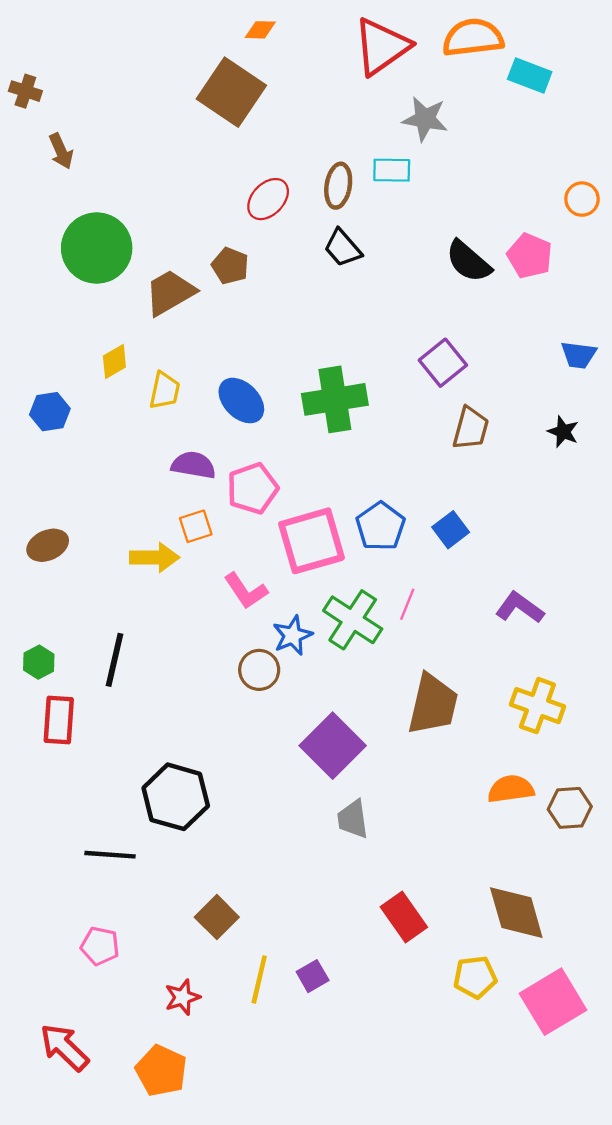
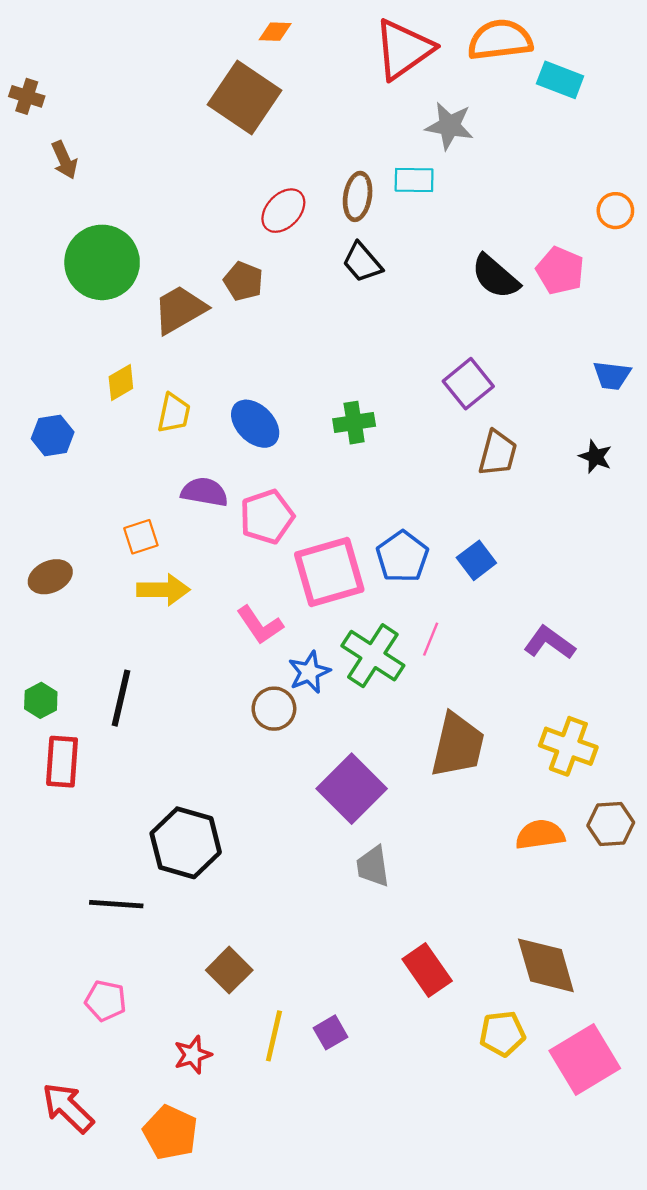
green cross: (335, 399) -> (354, 423), size x0.6
orange square: (196, 526) -> (141, 537), moved
brown hexagon: (570, 808) -> (611, 824), moved

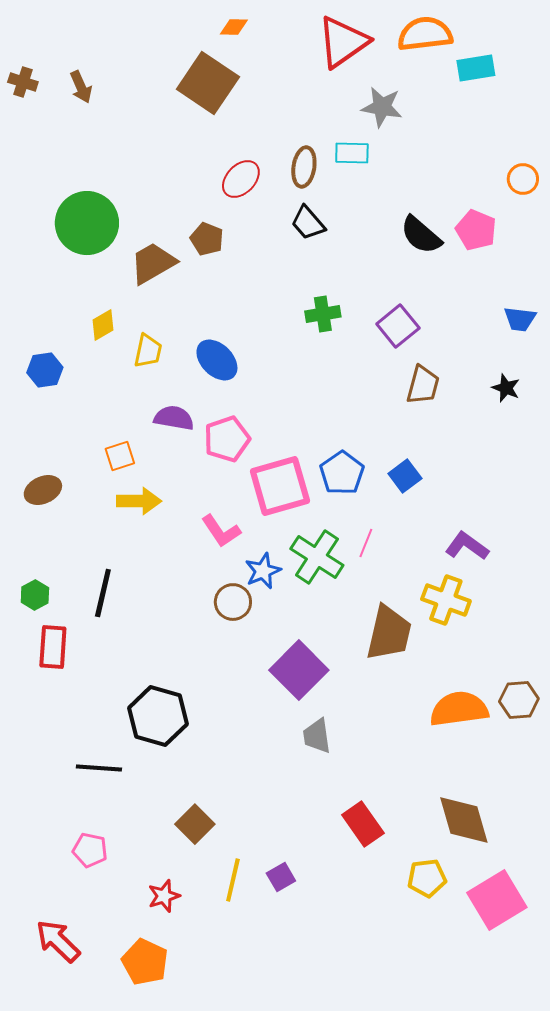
cyan rectangle: (560, 80) -> (476, 68), turned -30
brown arrow: (64, 160) -> (81, 87), moved
green cross: (354, 423) -> (323, 314), moved
yellow cross: (568, 746) -> (446, 600), moved
orange semicircle: (540, 835) -> (459, 709), size x1.4

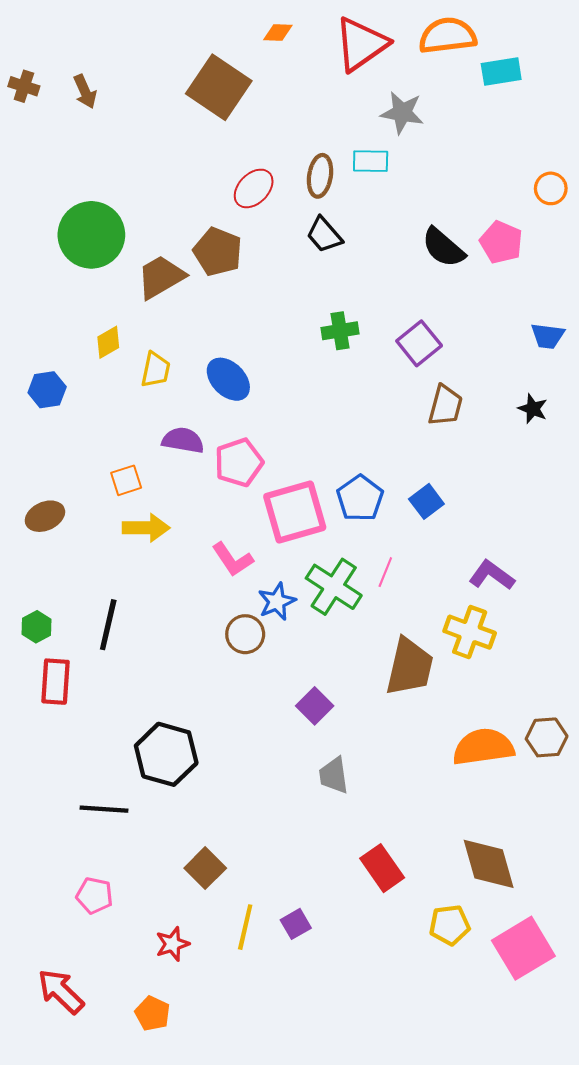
orange diamond: (234, 27) -> (278, 33), moved
brown pentagon: (207, 239) -> (218, 252), size x1.4
purple square: (299, 670) -> (315, 706), size x0.6
orange pentagon: (145, 962) -> (152, 1014), size x0.7

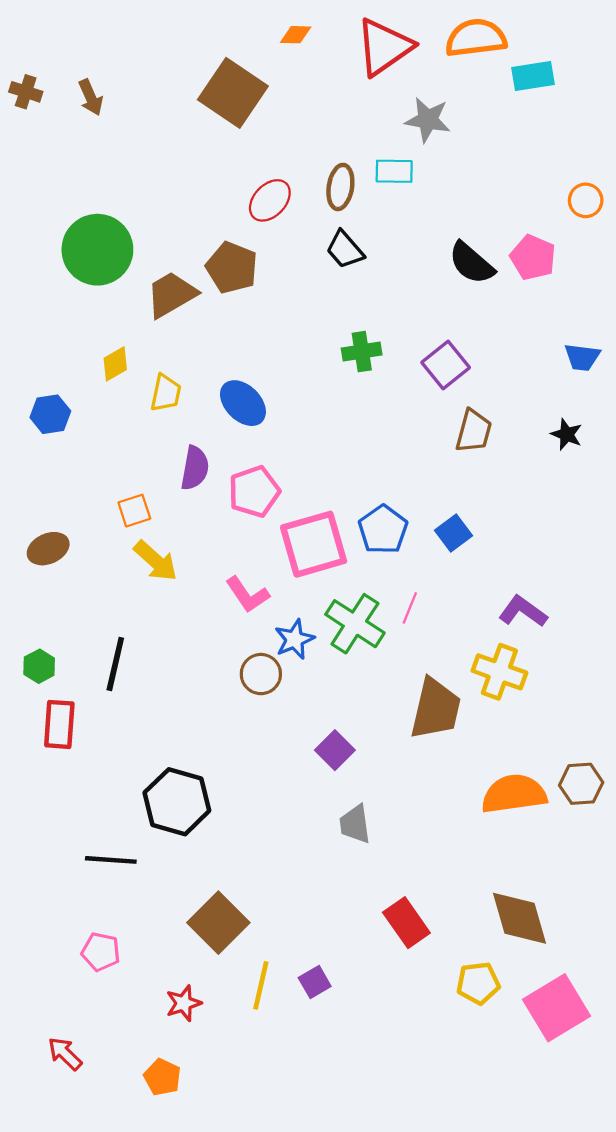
purple semicircle: (183, 440) -> (195, 468), turned 90
yellow arrow: (146, 528) -> (156, 561), turned 42
brown square: (205, 868) -> (218, 923), size x1.4
red arrow: (61, 991) -> (65, 1054), size x0.7

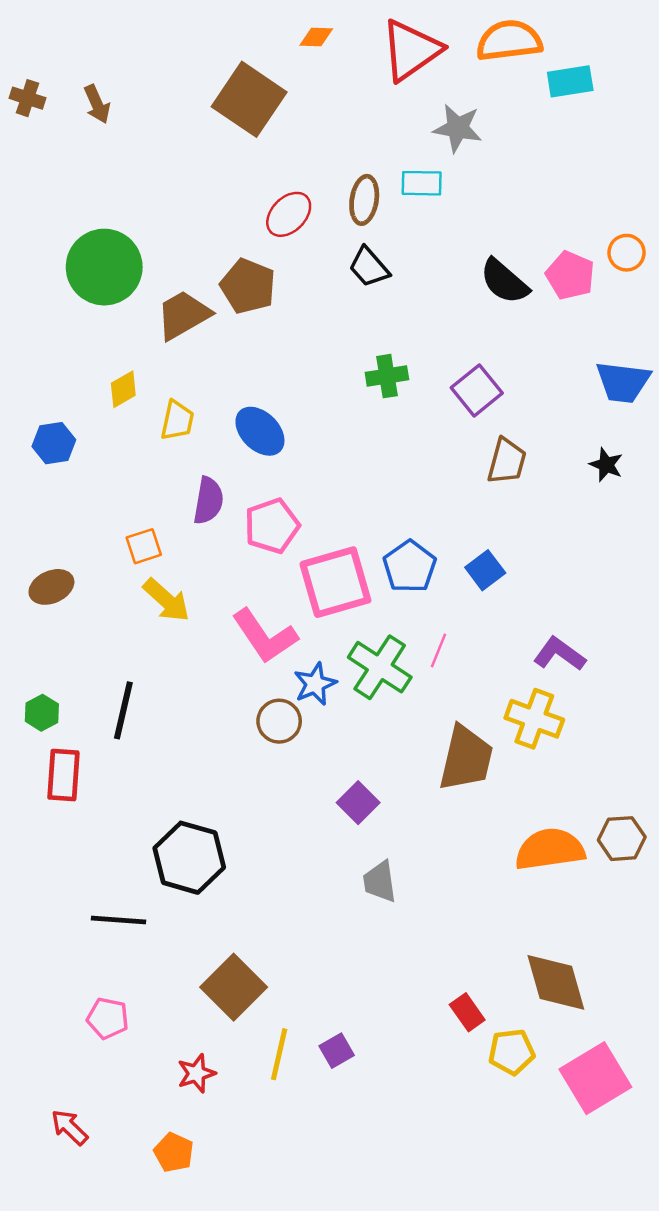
orange circle: (586, 200) -> (627, 253), moved
blue trapezoid: (582, 357) -> (623, 382), size x1.4
pink L-shape: (247, 595) -> (265, 636), size x1.4
red rectangle: (406, 923) -> (467, 1012), moved, size x0.7

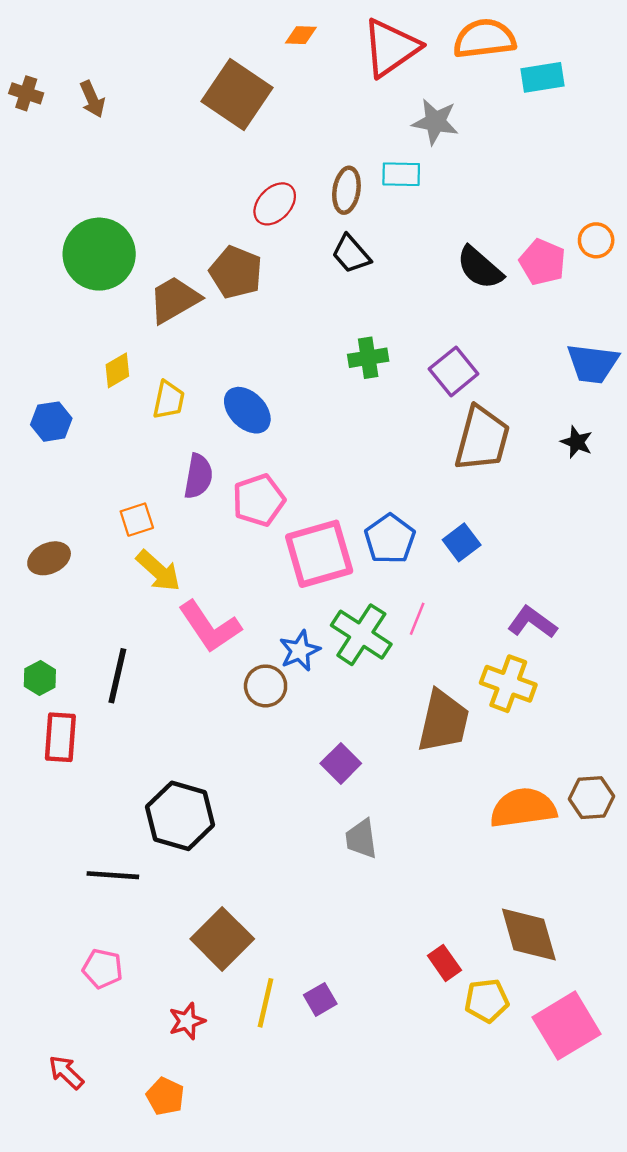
brown trapezoid: (507, 461) -> (482, 439), size x1.5
pink L-shape: (265, 636) -> (210, 627), moved

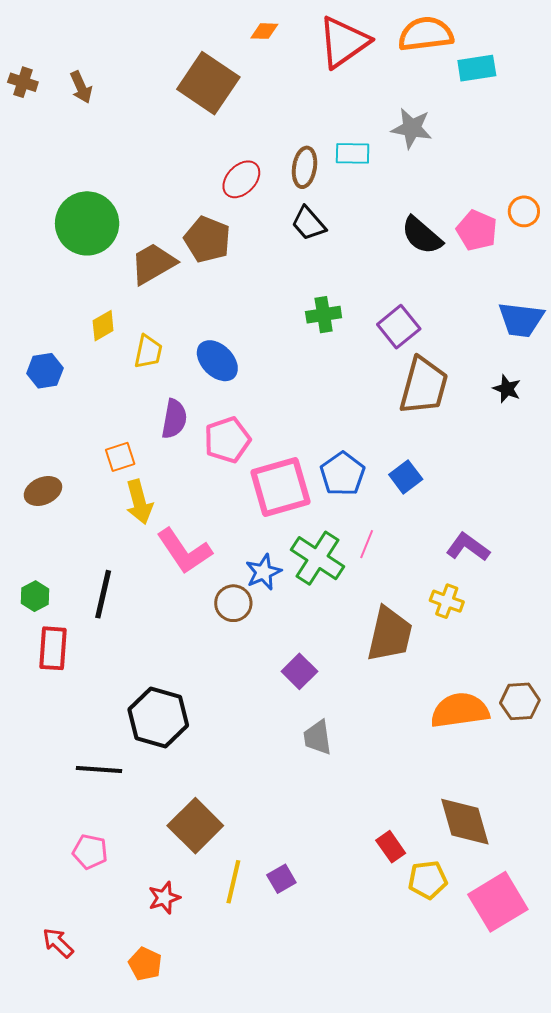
gray star: (435, 122) -> (412, 128), moved
yellow arrow: (158, 571) -> (139, 502), turned 33
yellow cross: (508, 684) -> (447, 601), size x0.7

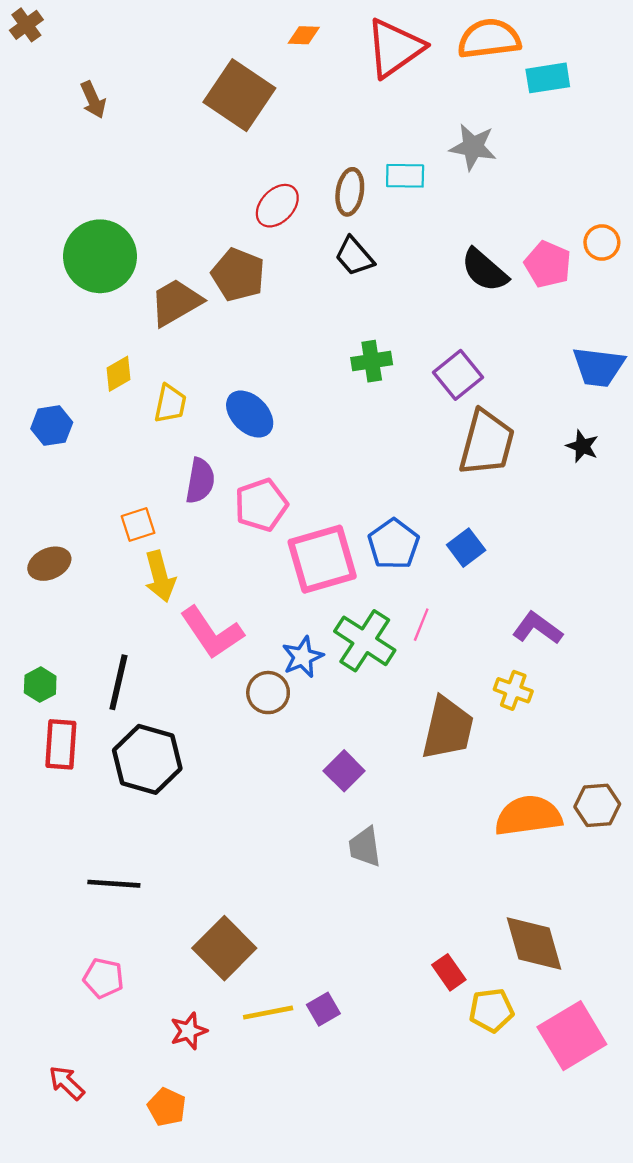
brown cross: (23, 82) -> (26, 25), moved, turned 36
black hexagon: (158, 717) -> (147, 759), moved
yellow line: (233, 882) -> (268, 1013), turned 66

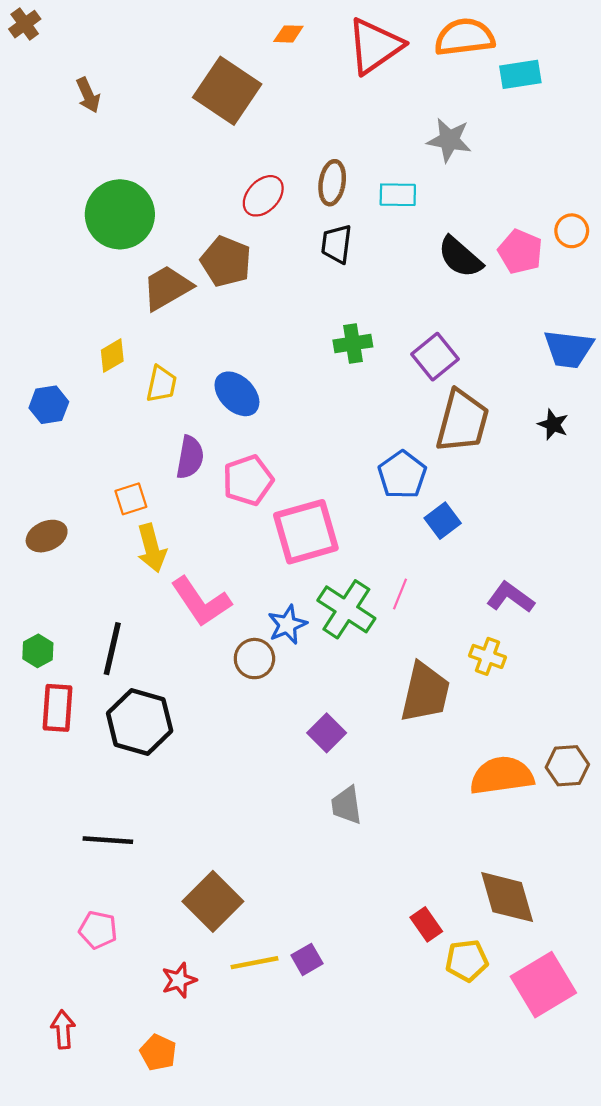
cyan rectangle: (405, 176) -> (398, 195), moved
green circle: (100, 256) -> (120, 214), moved
black trapezoid: (354, 256) -> (337, 244), turned 48
blue pentagon: (394, 544) -> (402, 475), moved
red arrow: (67, 1083) -> (63, 1029), turned 42

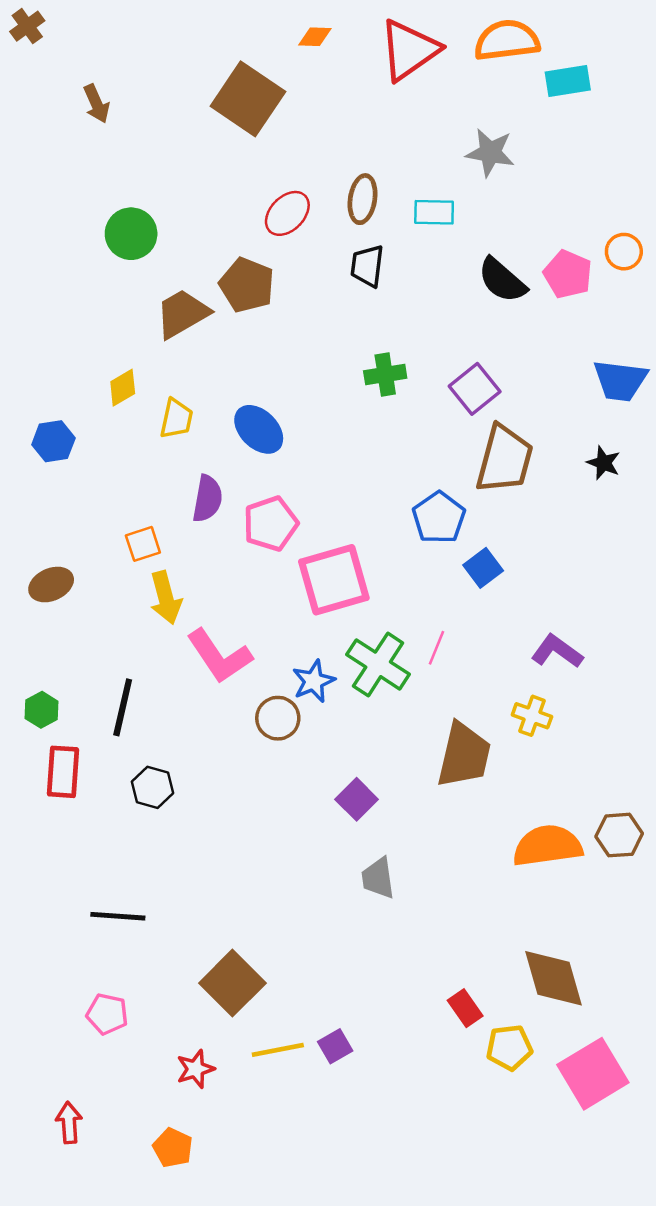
green circle: (120, 214) -> (131, 234), size x0.7
black hexagon: (140, 722) -> (153, 787), size x0.6

